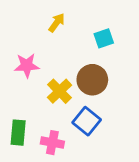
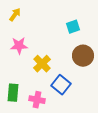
yellow arrow: (57, 23) -> (15, 15), moved
brown circle: (92, 80) -> (83, 56), moved

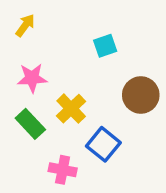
cyan square: (73, 27) -> (105, 46), moved
green rectangle: (13, 93) -> (30, 124), moved, turned -48

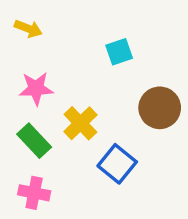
yellow arrow: (25, 25) -> (28, 29), turned 75
pink cross: (63, 170) -> (34, 193), moved

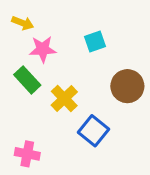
pink star: (36, 88) -> (43, 49), moved
green rectangle: (34, 141) -> (27, 80), moved

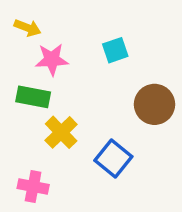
green rectangle: (27, 80) -> (33, 97), turned -36
yellow cross: (64, 98) -> (61, 132), moved

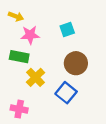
brown circle: (154, 104) -> (76, 63), moved

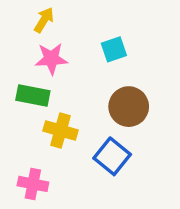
yellow arrow: (16, 16) -> (44, 20), moved, turned -80
yellow cross: (36, 77) -> (61, 131), turned -30

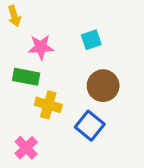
yellow arrow: (44, 20) -> (14, 16), moved, turned 132
pink cross: (33, 184) -> (26, 148), turned 35

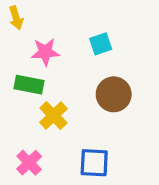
yellow cross: (48, 105) -> (53, 115), turned 30
blue square: (90, 126) -> (94, 163), moved, turned -36

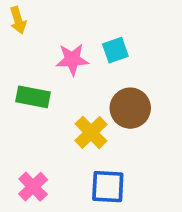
pink star: (45, 52) -> (72, 59), moved
yellow cross: (53, 115) -> (91, 132), moved

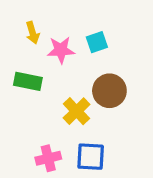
yellow arrow: (18, 20) -> (33, 33), moved
pink cross: (33, 187) -> (48, 158), moved, turned 30

